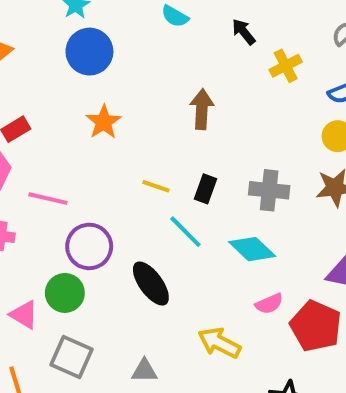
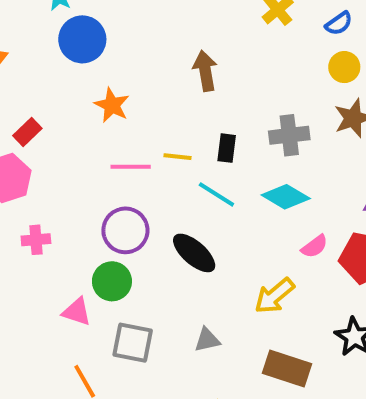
pink line: (48, 199) -> (131, 167), moved
yellow arrow: (219, 343) -> (274, 296), turned -54

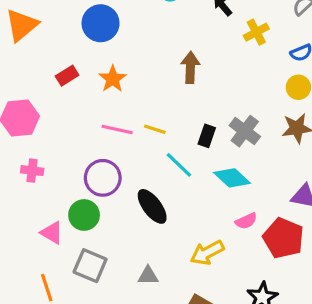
red rectangle: (27, 132) -> (67, 76), moved
gray cross: (289, 135) -> (245, 131), turned 32
black rectangle: (227, 148) -> (207, 136), moved

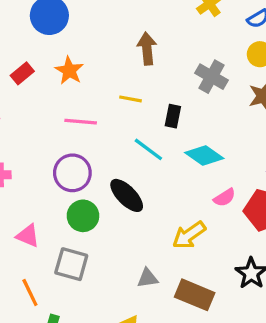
yellow line: (155, 129) -> (131, 99), moved
gray cross: (245, 131) -> (211, 77), moved
green circle: (84, 215) -> (83, 216), moved
gray triangle: (148, 276) -> (147, 278), moved

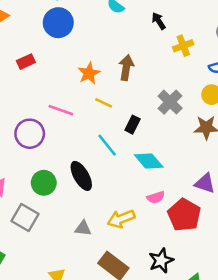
orange star: (69, 71) -> (89, 73), moved
purple circle: (72, 173) -> (30, 134), moved
gray triangle: (147, 278) -> (83, 228), moved

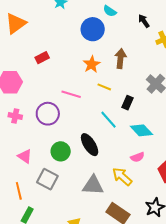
blue circle: (58, 23) -> (93, 29), moved
pink semicircle: (156, 197) -> (137, 157), moved
yellow arrow: (121, 219) -> (122, 177), turned 65
gray triangle: (83, 228) -> (93, 185), size x1.6

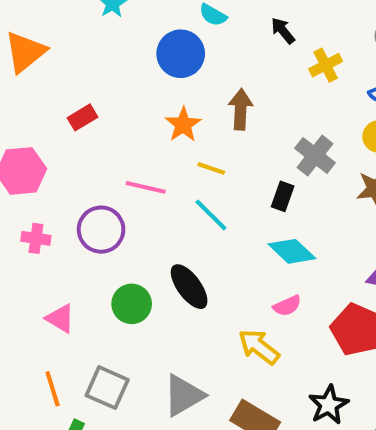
black rectangle: (128, 103) -> (283, 196), moved
cyan line: (108, 120) -> (211, 215), moved
gray square: (47, 179) -> (107, 388), moved
gray triangle: (93, 185) -> (184, 395), moved, turned -30

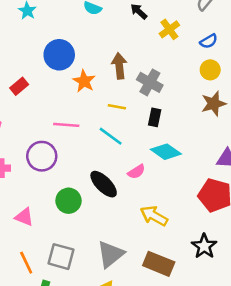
blue circle: (181, 54) -> (59, 55), moved
gray cross: (315, 156) -> (150, 82), moved
yellow line: (211, 168) -> (117, 107), moved
pink semicircle: (287, 306) -> (136, 172), moved

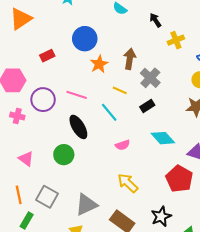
black rectangle: (155, 117) -> (147, 106), turned 32
cyan diamond: (166, 152) -> (163, 138), moved
purple circle: (42, 156) -> (43, 100), moved
black ellipse: (104, 184) -> (78, 127), moved

